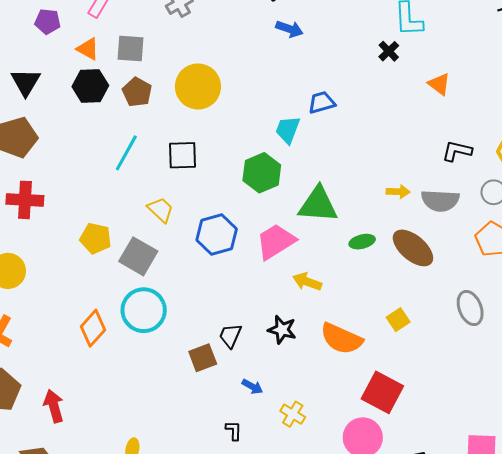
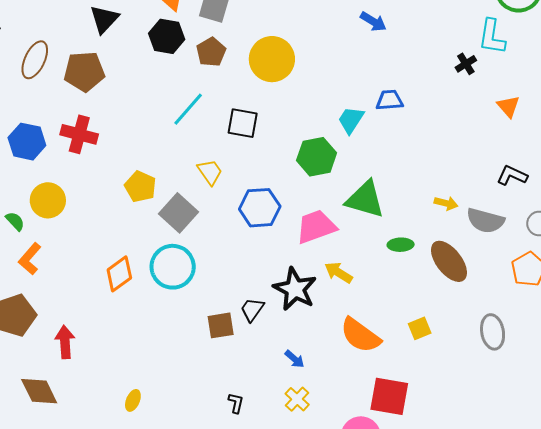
black star: (282, 330) -> (295, 289), moved, size x1.5
blue arrow: (252, 387) -> (294, 359), moved
red square: (382, 392) -> (389, 396), turned -30

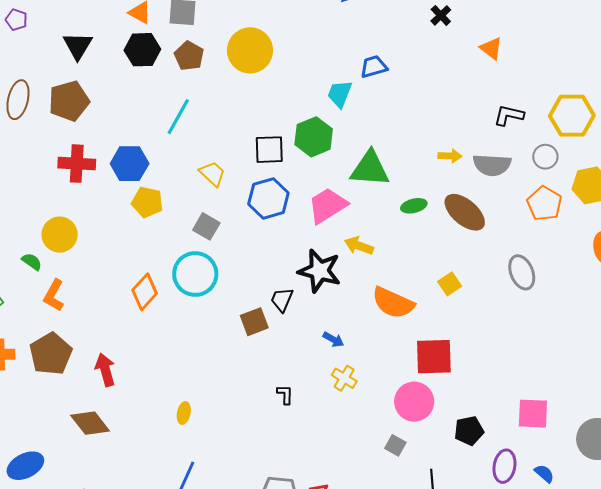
black square: (243, 123) -> (269, 150), moved
blue hexagon: (27, 142) -> (130, 164), moved
gray square: (178, 213) -> (206, 226), moved, size x0.7

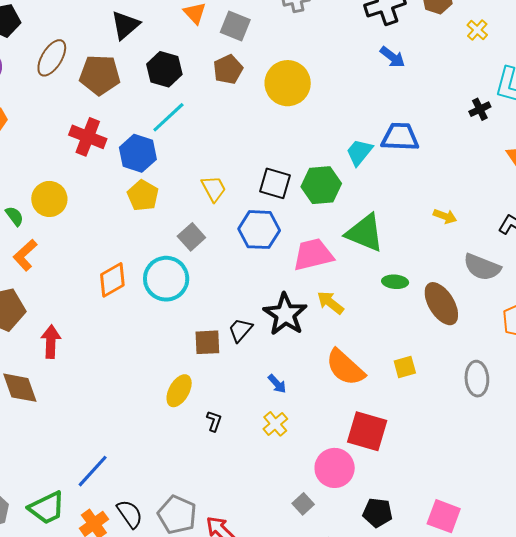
black hexagon: (142, 50) -> (164, 69), moved
blue trapezoid: (374, 67) -> (400, 137), size x1.4
cyan line: (178, 117) -> (168, 117), moved
yellow arrow: (450, 156) -> (445, 216), moved
yellow ellipse: (184, 413) -> (179, 391), moved, size x1.5

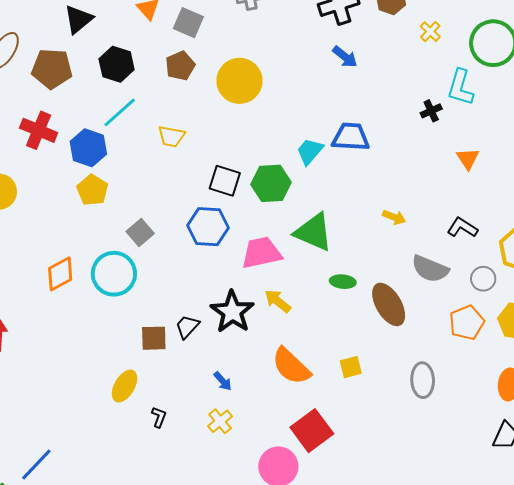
yellow trapezoid: (214, 189) -> (171, 136), moved, turned 128
red square: (367, 431) -> (312, 431), turned 36

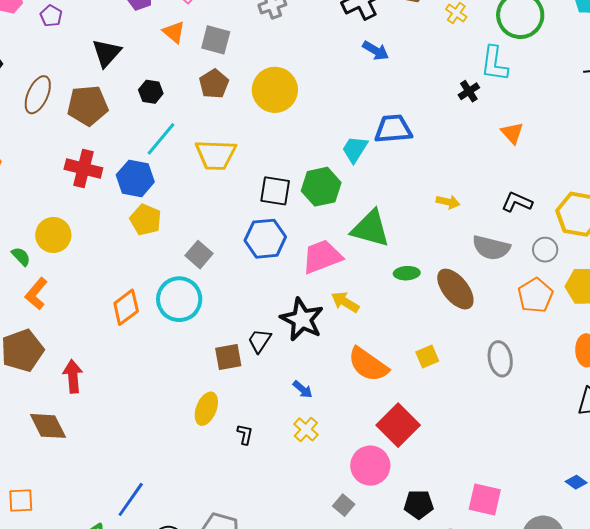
black hexagon: (117, 64) -> (151, 92), size x0.7
yellow trapezoid: (171, 136) -> (216, 155), size x1.5

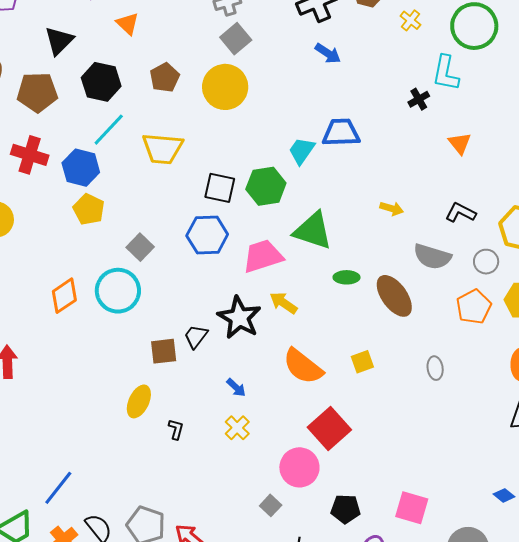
gray square: (216, 40) -> (236, 39), moved, turned 32
black hexagon: (151, 92) -> (101, 82), size x1.6
gray ellipse: (500, 359) -> (435, 368), size x0.7

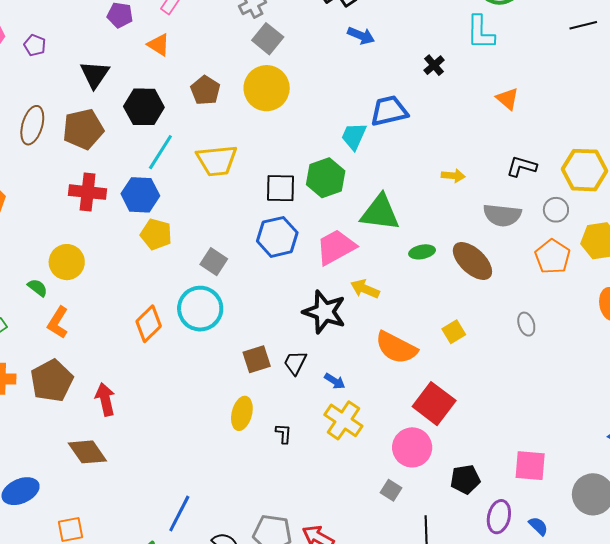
black cross: (419, 99) -> (434, 65), moved
black trapezoid: (196, 336) -> (295, 363), moved
yellow cross: (237, 428) -> (343, 420), size x1.5

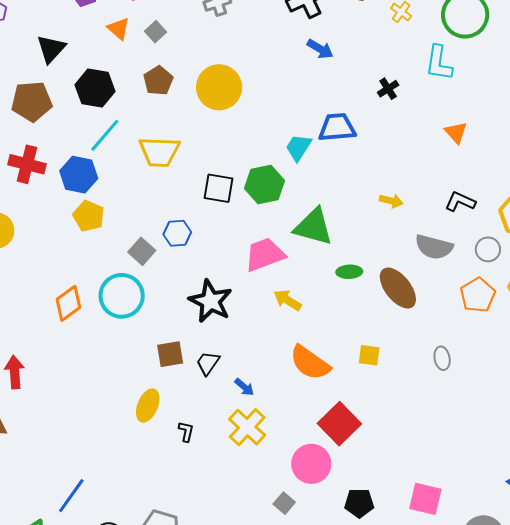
gray square: (268, 39) -> (156, 32), moved, size x0.7
blue hexagon: (277, 237) -> (177, 233), moved, size x0.7
black star: (324, 312) -> (210, 301), moved
yellow square: (454, 332) -> (369, 355), turned 30

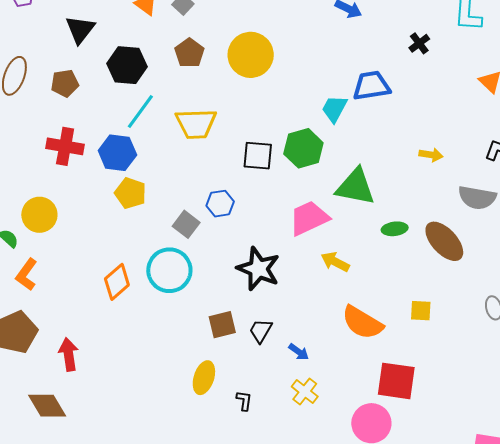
brown pentagon: (32, 101) -> (65, 83), size x0.7
red square: (339, 424) -> (396, 381), turned -33
yellow cross: (247, 427) -> (305, 392), size x0.7

